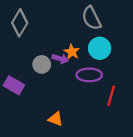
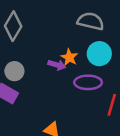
gray semicircle: (91, 18) -> (91, 21), turned 130
gray circle: (42, 64) -> (14, 71), moved

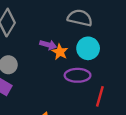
purple arrow: (57, 65) -> (48, 45), moved

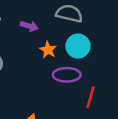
purple arrow: (48, 45) -> (29, 26), moved

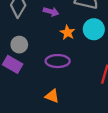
purple ellipse: (67, 75) -> (58, 61), moved

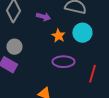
purple ellipse: (58, 61) -> (63, 62), moved

